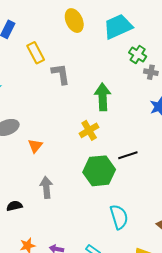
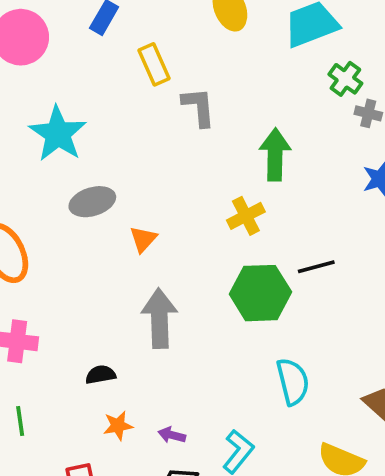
gray arrow: (46, 187) -> (159, 318), size x1.4
black semicircle: (14, 206) -> (101, 375), moved

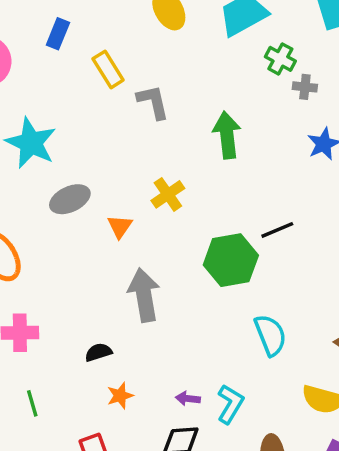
yellow cross: (246, 216) -> (168, 194), moved
purple arrow: (172, 435) -> (188, 399), moved

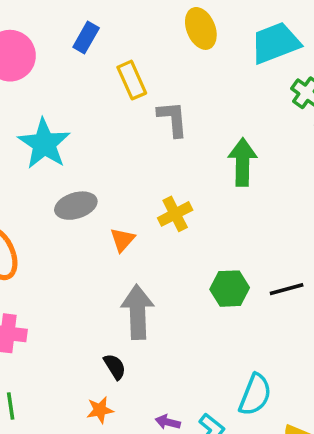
black line: (277, 230) -> (287, 289), moved
green hexagon: (231, 260) -> (230, 289), size x0.7
cyan semicircle: (270, 335) -> (255, 395), moved, turned 36
black semicircle: (98, 352) -> (115, 367), moved, turned 68

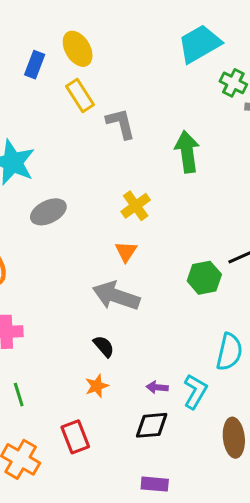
yellow ellipse: (201, 28) -> (78, 49), moved
orange triangle: (122, 240) -> (126, 252), moved
green hexagon: (230, 289) -> (204, 278), moved
gray arrow: (138, 312) -> (116, 296), turned -60

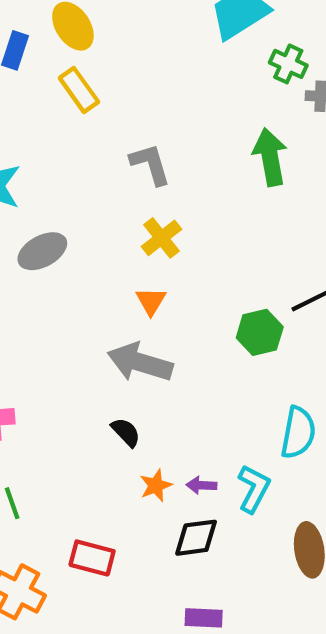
gray L-shape: (121, 124) -> (150, 164), moved
green arrow: (187, 152) -> (270, 157), moved
orange star: (97, 386) -> (156, 485), moved
red rectangle: (75, 437) -> (92, 558), turned -52

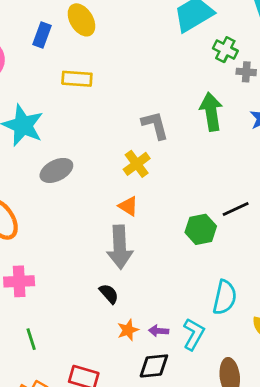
yellow rectangle: (79, 90) -> (77, 79), moved, turned -52
gray L-shape: (150, 164) -> (155, 125), moved
orange triangle: (151, 301) -> (128, 206), turned -30
gray arrow: (140, 362) -> (120, 247), turned -111

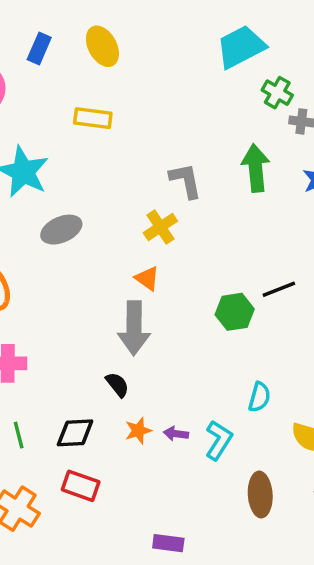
blue rectangle: (42, 35) -> (39, 49), moved
cyan semicircle: (225, 297) -> (259, 397), size x0.7
black diamond: (154, 366) -> (75, 433), moved

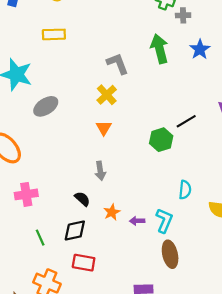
orange triangle: (147, 278) -> (104, 128), turned 35
gray arrow: (134, 328) -> (100, 171), moved, size x0.6
black semicircle: (117, 385) -> (82, 199), moved
orange star: (138, 431) -> (112, 212), moved
brown ellipse: (260, 495) -> (170, 254), moved

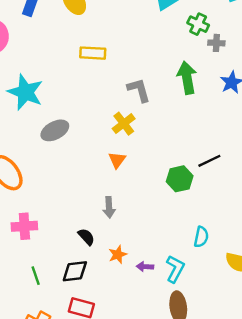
yellow rectangle: (54, 34) -> (93, 53), moved

